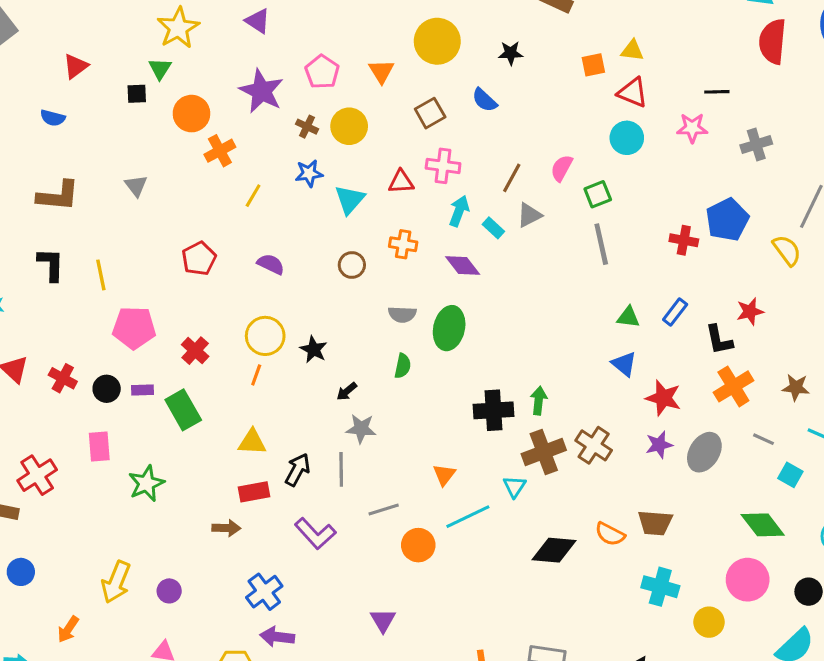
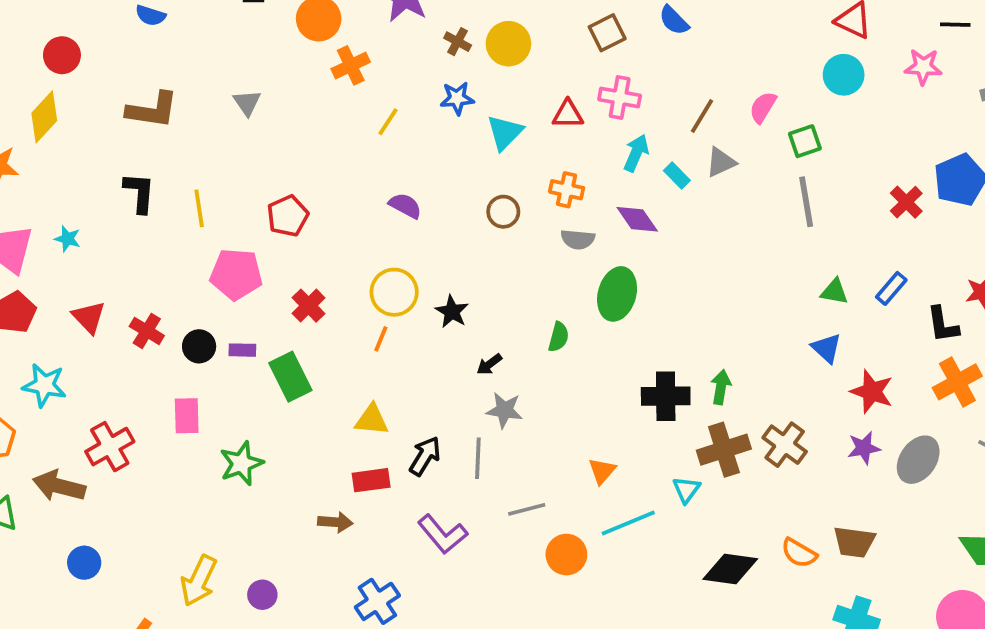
red cross: (684, 240) -> (906, 202), turned 32
red pentagon: (199, 259) -> (288, 216), moved
gray semicircle: (402, 314) -> (578, 239), moved

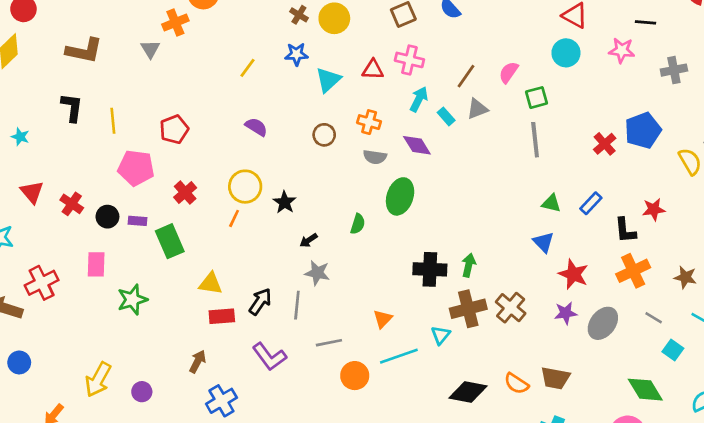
orange cross: (351, 65) -> (175, 23), moved
yellow triangle: (372, 420) -> (211, 284), moved
brown arrow: (335, 522) -> (198, 361), moved, turned -70

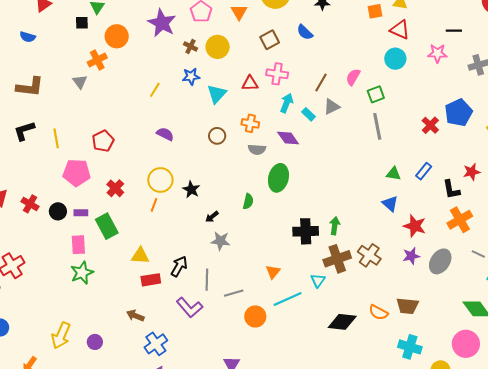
black L-shape: (72, 107) -> (24, 131), turned -110
pink rectangle: (96, 264) -> (78, 245), moved
gray line: (297, 305) -> (207, 280), moved
brown arrow: (198, 361) -> (135, 316), turned -90

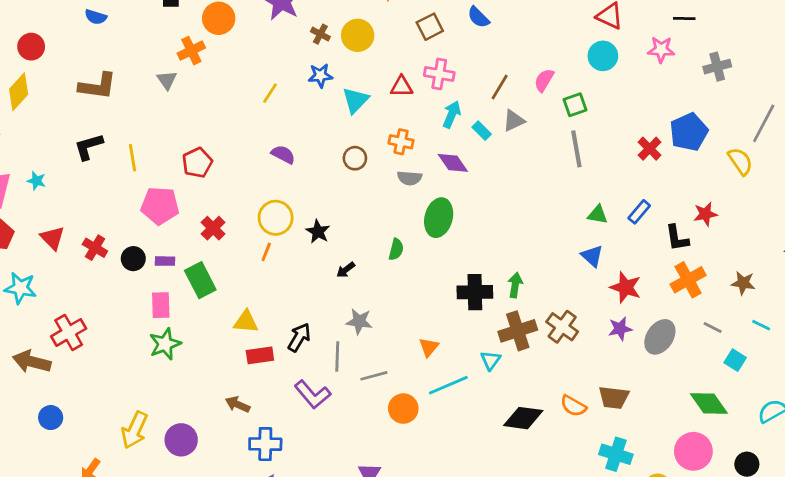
gray star: (220, 241) -> (359, 321), moved
purple circle: (95, 342) -> (181, 440), size x1.5
blue cross: (156, 344) -> (265, 444), turned 35

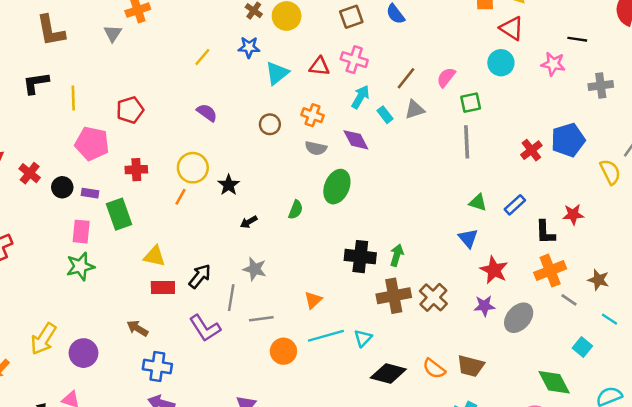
brown L-shape: (98, 86) -> (51, 31), turned 64
red cross: (213, 228) -> (136, 170), turned 35
gray line: (713, 328) -> (569, 300), moved
cyan triangle: (491, 360) -> (363, 338), moved

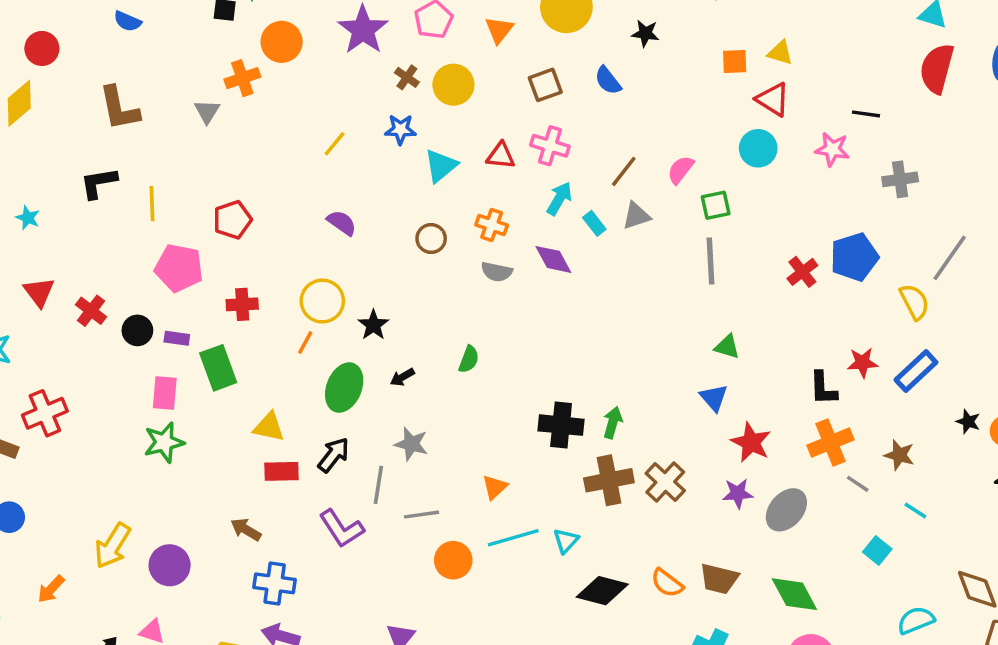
green ellipse: (337, 187) -> (344, 388), moved
blue rectangle: (515, 205) -> (916, 371), moved, size x1.4
green diamond: (554, 382) -> (794, 594), moved

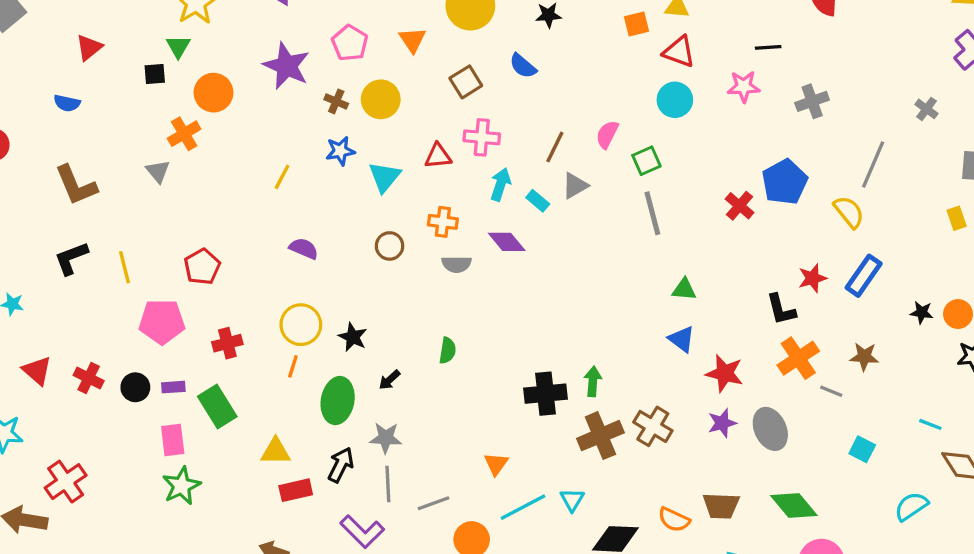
gray star: (411, 444) -> (386, 438), moved
gray ellipse: (786, 510) -> (770, 429), turned -54
cyan line: (915, 511) -> (930, 424), moved

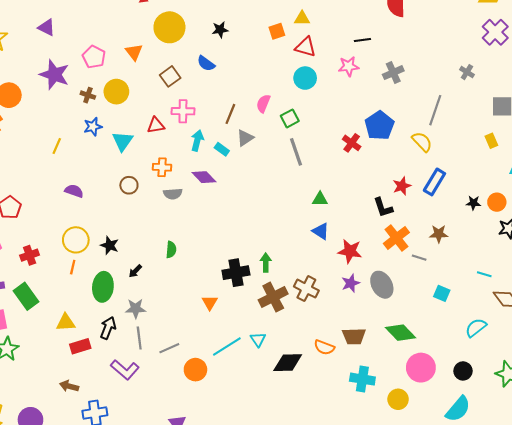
orange triangle: (496, 464) -> (210, 303), moved

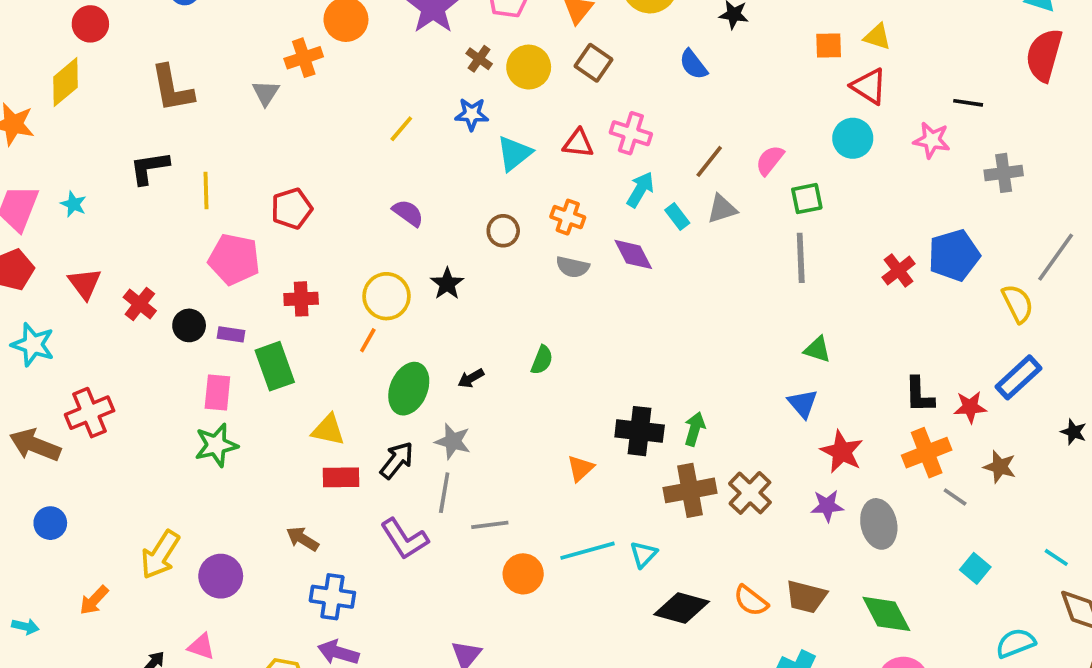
brown square: (170, 76) -> (594, 63), moved, turned -36
red star: (402, 186) -> (970, 407), moved
black star: (110, 245) -> (447, 284), moved

